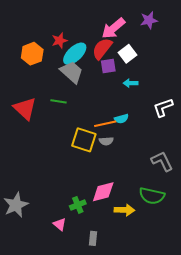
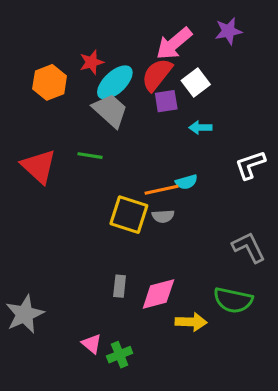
green cross: (78, 205) -> (120, 355), moved
gray rectangle: (93, 238) -> (120, 286), moved

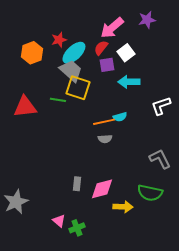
red semicircle: (157, 75) -> (101, 48), size x0.7
cyan arrow: (200, 128) -> (129, 82), size x1.5
red triangle: (39, 166) -> (25, 107), turned -50
yellow square: (129, 215) -> (78, 88), moved

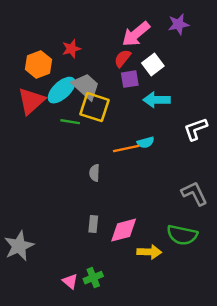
cyan ellipse: (74, 53) -> (62, 90), moved
red triangle: (25, 107) -> (31, 101), moved, turned -35
gray semicircle: (105, 139) -> (94, 173), moved, turned 96
pink triangle: (59, 221) -> (70, 281), moved

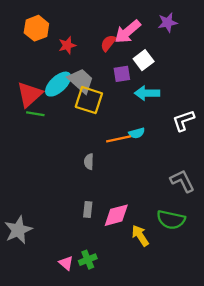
red semicircle: (122, 58) -> (108, 43), moved
orange hexagon: (38, 64) -> (36, 28), moved
green line: (70, 122) -> (35, 114), moved
yellow arrow: (149, 252) -> (140, 236), turned -125

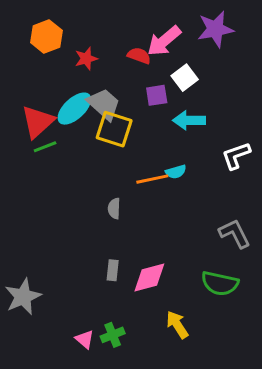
purple star: (168, 23) -> (215, 29), size x1.4
red semicircle: (108, 43) -> (139, 56), turned 72
green line: (35, 114) -> (45, 147), turned -30
yellow arrow: (140, 236) -> (177, 325), moved

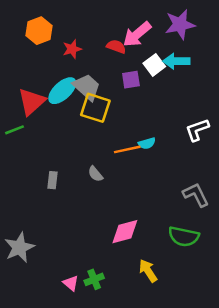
cyan arrow: (189, 120) -> (176, 61), moved
green line: (45, 147) -> (15, 130), moved
gray semicircle: (114, 208) -> (95, 174), turned -42
gray rectangle: (113, 270) -> (52, 180), moved

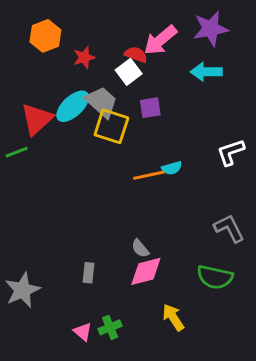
white square: (154, 65) -> (129, 72), moved
purple square: (131, 80) -> (150, 108), moved
gray semicircle: (95, 174) -> (140, 248), moved
gray rectangle: (52, 180) -> (88, 273), moved

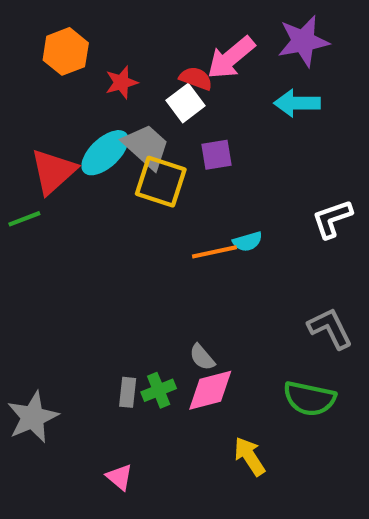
green cross: (110, 327) -> (159, 390), moved

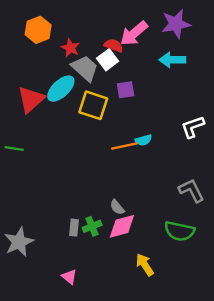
red star: (121, 82) -> (70, 48), turned -30
gray trapezoid: (146, 147) -> (85, 68), moved
green line: (24, 219) -> (14, 148), moved, turned 30

